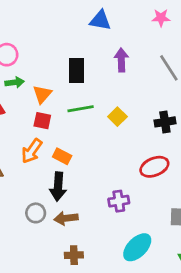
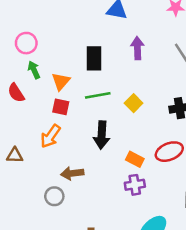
green arrow: (15, 82) -> (34, 70), turned -108
orange rectangle: (62, 156) -> (135, 159), moved
black arrow: (58, 187) -> (102, 135), moved
brown arrow: (66, 218) -> (72, 173), moved

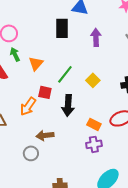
black rectangle: (94, 58) -> (62, 28), moved
green line: (98, 95) -> (65, 74), turned -42
red square: (61, 107) -> (45, 92), moved

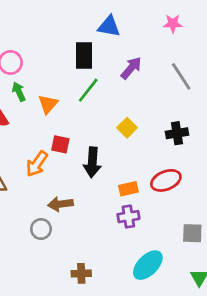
purple arrow: (96, 37) -> (131, 68), turned 42
green line: (65, 74) -> (88, 90), moved
orange rectangle: (94, 124) -> (128, 189), turned -40

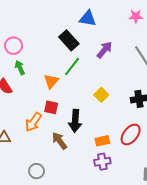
black rectangle: (84, 56) -> (69, 40), turned -42
orange triangle: (48, 104) -> (51, 81), moved
red ellipse: (166, 180) -> (131, 135), turned -30
brown arrow: (60, 204) -> (60, 141), moved, turned 60

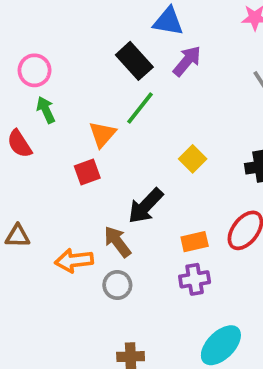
purple arrow: (104, 50) -> (187, 61), moved
red square: (51, 107) -> (87, 172), moved, turned -32
black arrow: (75, 121) -> (146, 206), turned 40
orange arrow: (33, 122) -> (74, 261), moved, turned 48
gray circle: (37, 171) -> (117, 285), moved

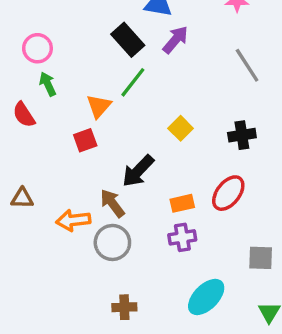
gray circle: (117, 285) -> (112, 242), size x1.4

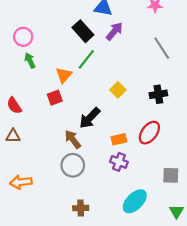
red semicircle: (24, 115) -> (14, 106), moved
orange arrow: (73, 220) -> (21, 182), moved
purple cross: (182, 237) -> (119, 162), turned 30

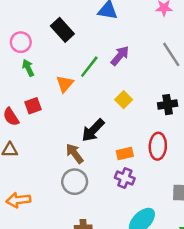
black rectangle: (83, 31) -> (62, 30), moved
purple arrow: (114, 31) -> (120, 56), moved
red square: (55, 98) -> (33, 106), moved
red ellipse: (149, 133) -> (158, 146), turned -35

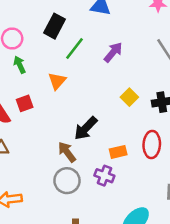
black rectangle: (62, 30) -> (55, 26), turned 70
green line: (89, 67) -> (74, 48), moved
yellow square: (124, 100) -> (129, 97), moved
purple cross: (125, 178) -> (104, 176), moved

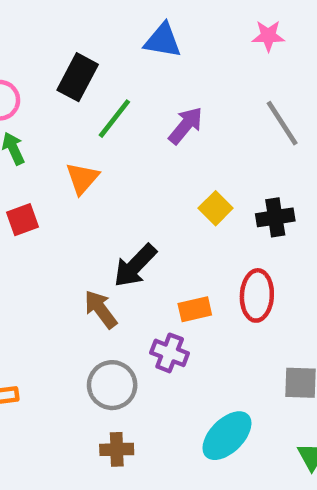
gray circle: (67, 181) -> (112, 385), moved

